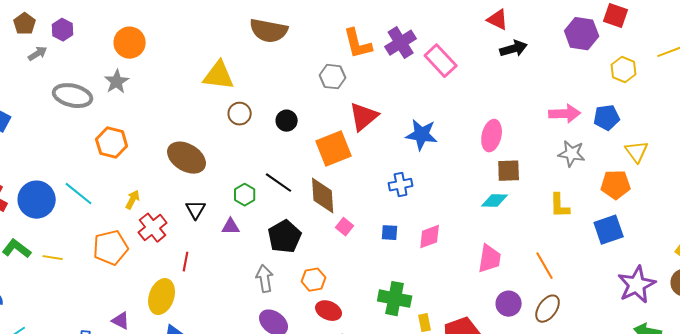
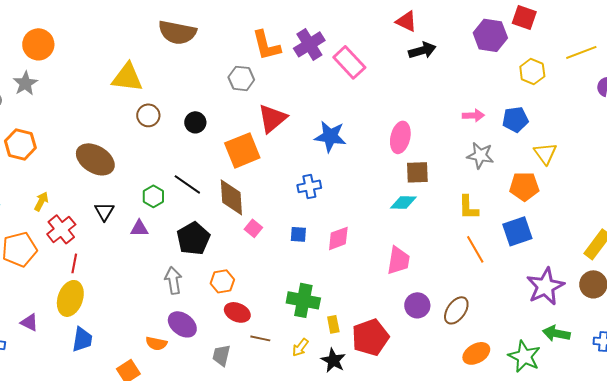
pink arrow: (565, 114) -> (473, 115), size x0.7
red line: (186, 262) -> (74, 263), moved
orange line: (545, 266) -> (475, 249), moved

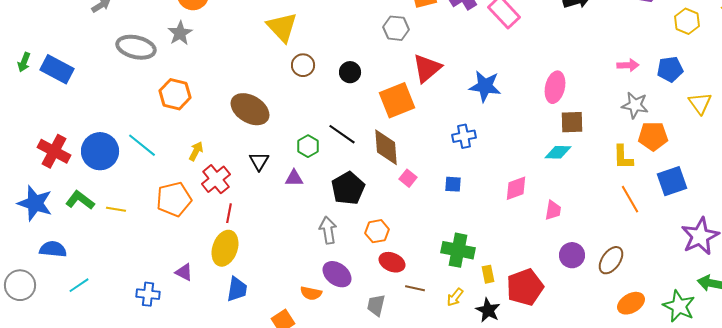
yellow triangle: (127, 77) -> (282, 27), turned 40
orange pentagon: (524, 186) -> (653, 136), moved
pink diamond: (338, 238) -> (516, 188), moved
pink trapezoid: (398, 260) -> (553, 210), size x0.7

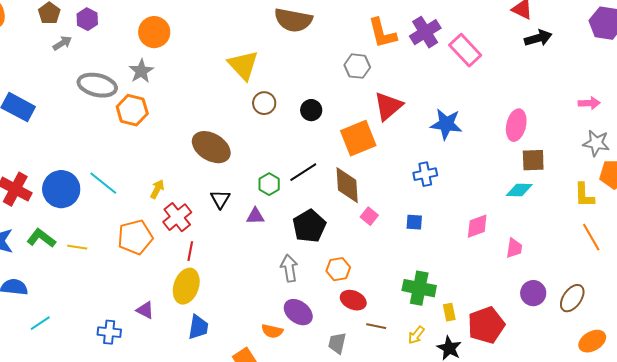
orange hexagon: (175, 94) -> (132, 110), moved
black line: (342, 134) -> (303, 172), turned -68

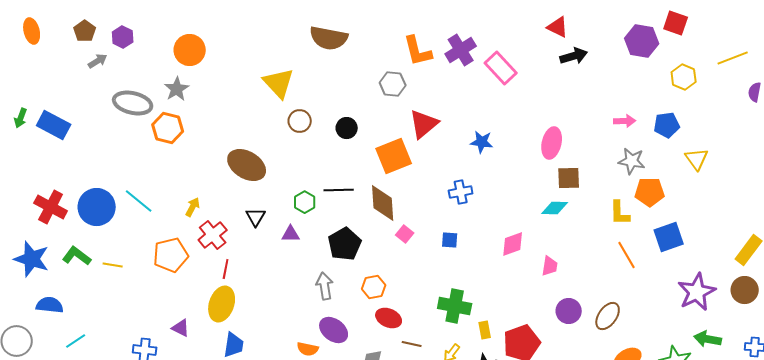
blue star: (446, 124) -> (482, 142), size x0.7
black line: (303, 172) -> (339, 190), turned 32

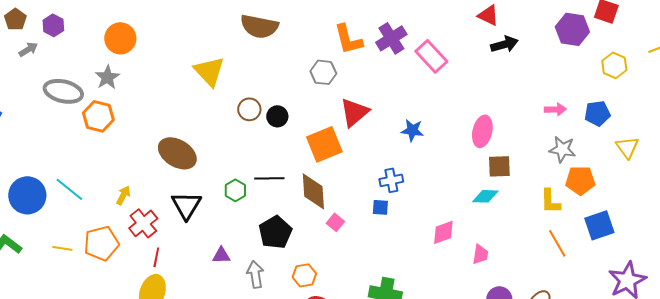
brown circle: (300, 121) -> (249, 109), moved
black triangle: (256, 217) -> (186, 205), size x1.5
purple triangle: (291, 234) -> (221, 255), moved
blue square: (450, 240) -> (380, 207), moved
yellow line: (113, 265) -> (62, 248), moved

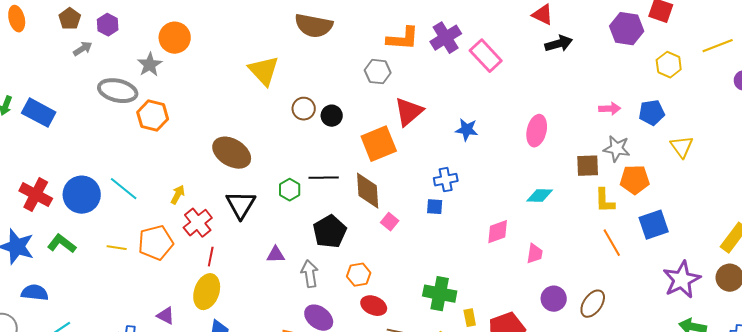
orange L-shape: (348, 39) -> (403, 39), turned -72
gray star: (107, 77) -> (150, 65), moved
brown square: (499, 166) -> (588, 166), moved

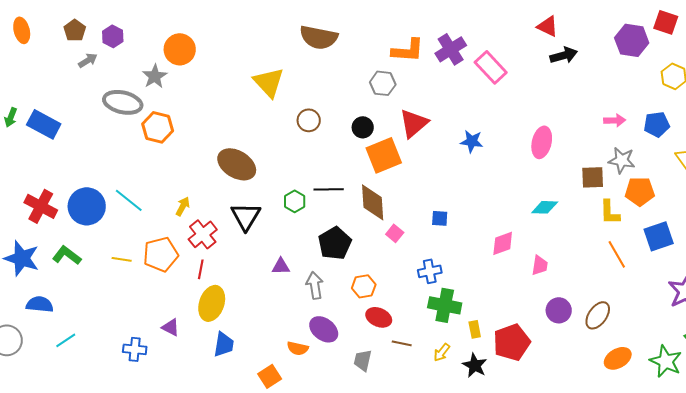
black circle: (332, 116) -> (363, 127), moved
blue cross: (446, 180) -> (430, 271), moved
red line: (211, 257) -> (201, 269), moved

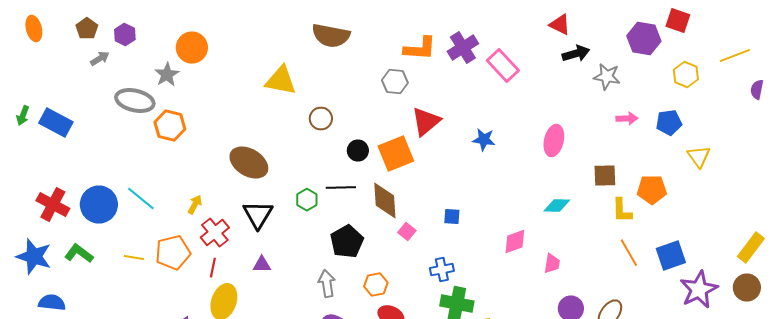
yellow triangle: (269, 82) -> (281, 81), turned -36
black circle: (363, 127) -> (358, 151), moved
gray star: (622, 160) -> (607, 77), moved
blue square: (659, 236) -> (671, 256), moved
purple triangle: (281, 266) -> (262, 265), moved

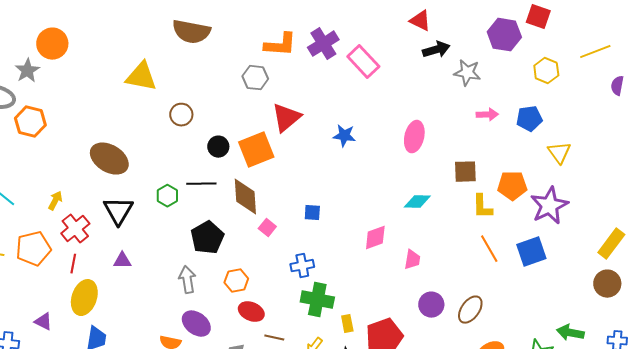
purple star: (699, 290) -> (549, 206), moved

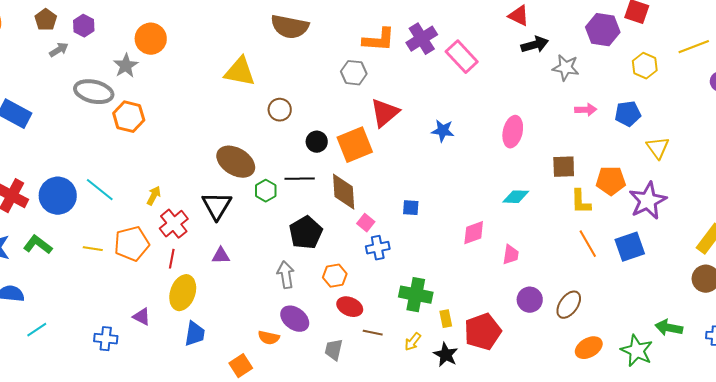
brown ellipse: (109, 159) -> (236, 162), moved
blue cross: (302, 266) -> (378, 248), moved

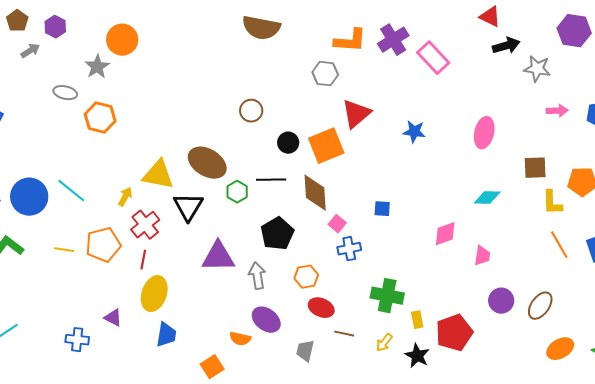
yellow triangle: (240, 72) -> (158, 175), moved
gray ellipse: (94, 92) -> (65, 93), size x0.6
purple triangle: (221, 256) -> (218, 257), moved, size x1.8

